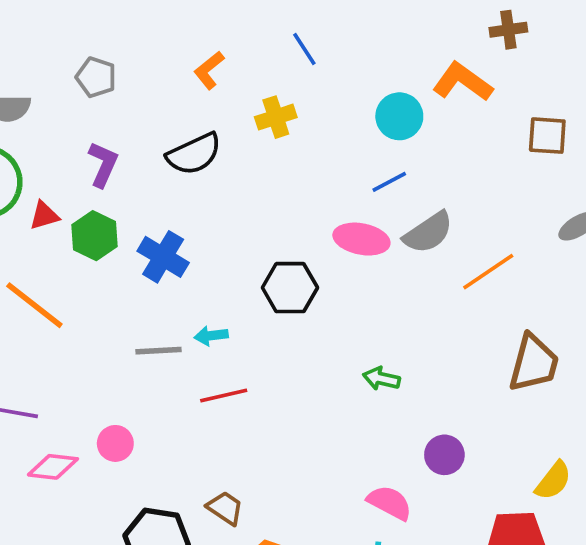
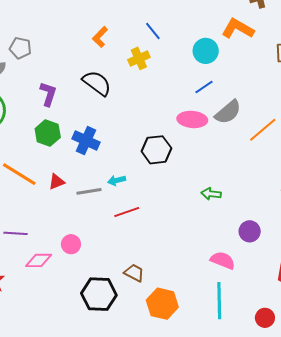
blue line: (304, 49) -> (153, 31), moved
gray pentagon: (96, 77) -> (20, 48), moved
black semicircle: (194, 154) -> (97, 83), turned -112
red triangle: (44, 216) -> (57, 182), moved

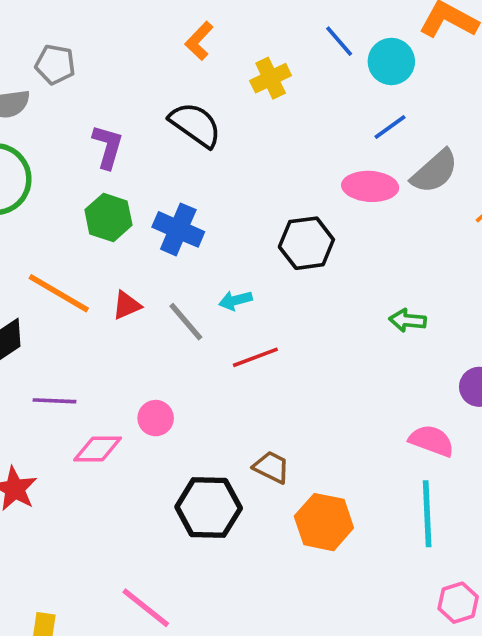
blue line: (153, 31) -> (339, 41), moved
gray line: (89, 191) -> (186, 322), turned 60

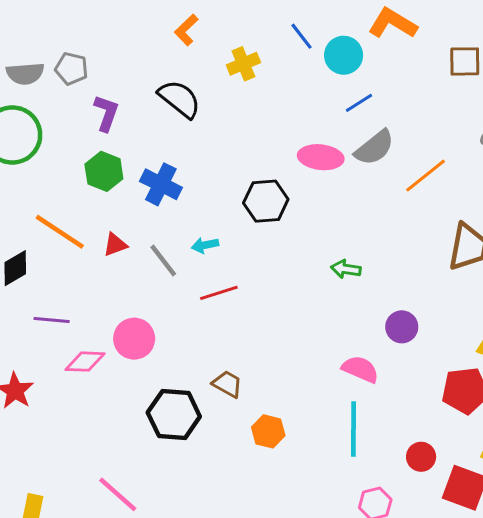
gray pentagon: (55, 64) -> (71, 69), moved
blue line: (390, 127) -> (359, 103), moved
pink circle: (156, 418) -> (134, 339), size x1.4
orange hexagon: (324, 522) -> (268, 431), size x0.7

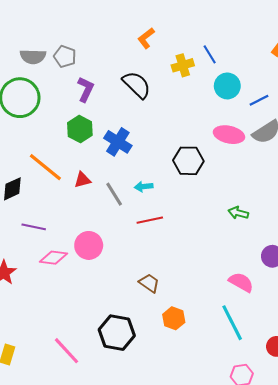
blue line: (301, 36) -> (210, 54), moved
cyan circle: (344, 55) -> (227, 86), moved
black hexagon: (174, 414) -> (117, 333), moved
cyan line: (353, 429) -> (232, 323), turned -33

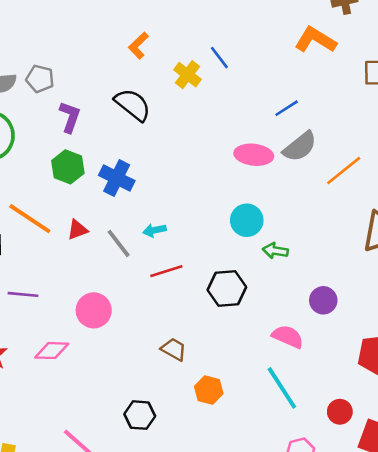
yellow cross: (183, 65) -> (187, 75), turned -30
cyan circle: (227, 86) -> (247, 220), moved
black hexagon: (188, 161) -> (227, 288), moved
pink diamond: (53, 258) -> (52, 351), moved
black hexagon: (117, 333) -> (140, 415), size x0.7

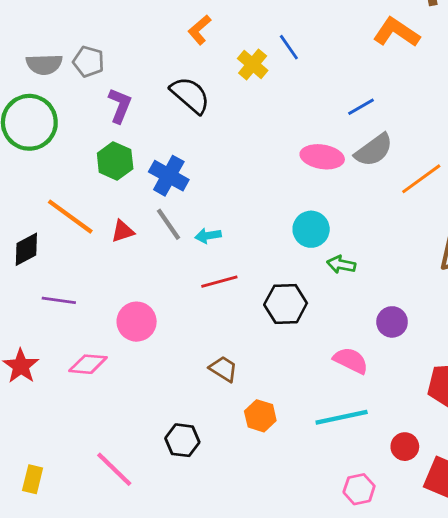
gray line: (119, 243) -> (169, 224), moved
cyan line: (282, 388) -> (342, 417), turned -72

